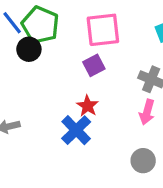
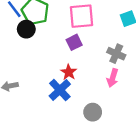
gray circle: (143, 161) -> (93, 112), moved

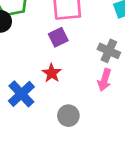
blue cross: (60, 90) -> (21, 94), moved
gray circle: (93, 112) -> (68, 116), moved

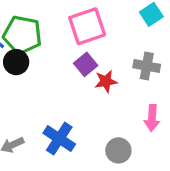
red star: (52, 73) -> (106, 81), moved, turned -30
pink arrow: (104, 80) -> (152, 118), moved

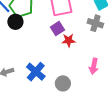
gray cross: (147, 66) -> (95, 23), moved
gray circle: (118, 150) -> (63, 83), moved

